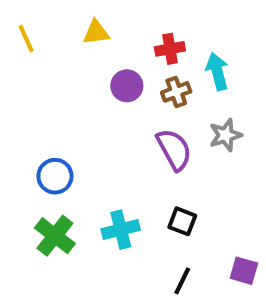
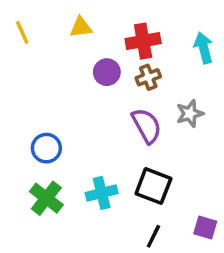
red cross: (170, 49) -> (143, 41), size x1.4
cyan arrow: (217, 71) -> (204, 48), moved
black square: (182, 221) -> (153, 186), size x1.5

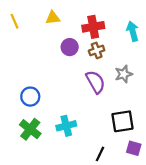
black square: (153, 186) -> (122, 121), moved, turned -30

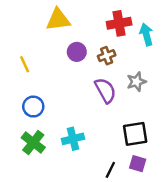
yellow triangle: (53, 18) -> (58, 20), size x1.5
yellow line: (15, 21) -> (25, 64), moved
red cross: (93, 27) -> (119, 23), moved
purple square: (134, 148) -> (138, 164), moved

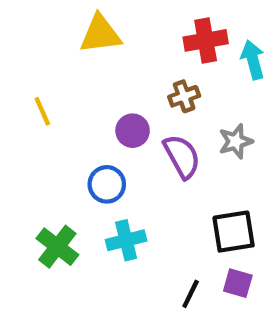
purple circle: (77, 52) -> (133, 131), moved
blue circle: (33, 107) -> (107, 184), moved

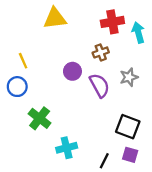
blue circle: (107, 184) -> (17, 87), moved
black square: (234, 232) -> (128, 127), turned 30
cyan cross: (126, 240) -> (67, 148), moved
green cross: (57, 247) -> (40, 118), moved

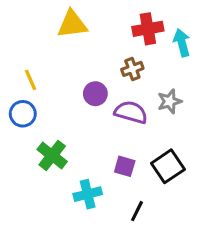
purple semicircle: (100, 85) -> (131, 112), turned -45
black square: (128, 127) -> (168, 166), turned 35
purple square: (130, 155) -> (125, 166), moved

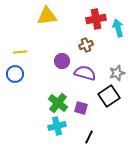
yellow line: (30, 80) -> (20, 52), turned -72
gray star: (170, 101) -> (117, 73), moved
green cross: (52, 155) -> (58, 103), moved
black square: (168, 166) -> (109, 96), moved

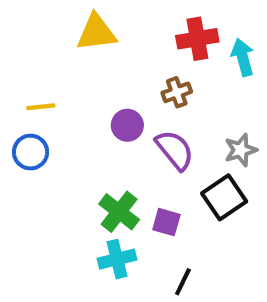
purple semicircle: (85, 73) -> (175, 150), turned 35

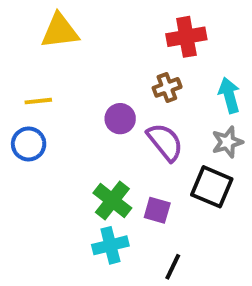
yellow triangle: (96, 33) -> (60, 31), moved
cyan arrow: (243, 57) -> (229, 95), moved
black square: (224, 197) -> (212, 187), turned -33

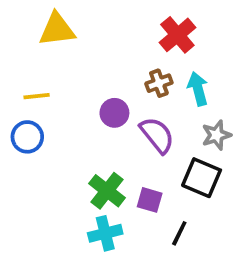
red cross: (186, 37) -> (177, 35), turned -30
cyan arrow: (229, 95) -> (198, 89), moved
black line: (173, 267) -> (179, 233), moved

